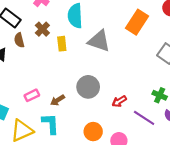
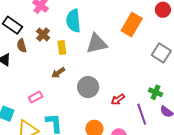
gray triangle: (99, 41) -> (97, 43), turned -30
brown arrow: (57, 100) -> (58, 73), moved
purple line: (144, 118) -> (142, 114), turned 40

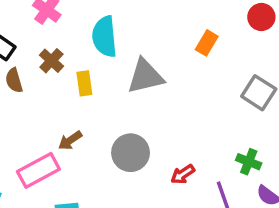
orange rectangle: (132, 25) -> (207, 43), size x0.6
brown arrow: (58, 73) -> (70, 140), moved
pink rectangle: (36, 97) -> (38, 170), size x1.6

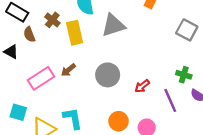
yellow rectangle: (84, 83) -> (75, 33), size x1.5
pink rectangle: (38, 170) -> (41, 78), moved

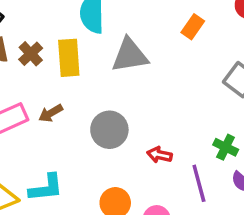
brown cross: (52, 20) -> (31, 54), moved
red arrow: (142, 86) -> (159, 155), turned 42
cyan L-shape: (73, 118) -> (46, 188), turned 85

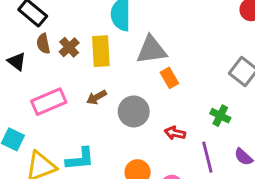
orange rectangle: (193, 27) -> (169, 78), moved, turned -66
brown arrow: (51, 113) -> (97, 97), moved
green cross: (226, 147) -> (220, 116), moved

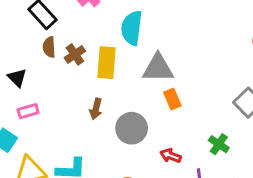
black triangle: (17, 62) -> (17, 78), moved
brown arrow: (97, 97) -> (96, 109), turned -54
pink rectangle: (49, 102) -> (28, 111), moved, size x0.6

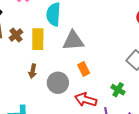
orange rectangle: (172, 99) -> (84, 69), moved
red arrow: (170, 156) -> (86, 100), size x1.5

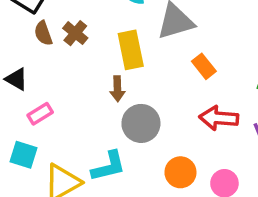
yellow rectangle: (38, 39) -> (131, 50), moved
gray circle: (58, 83) -> (141, 123), moved

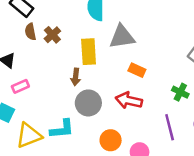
orange rectangle: (204, 66) -> (137, 70), turned -35
red arrow: (219, 118) -> (129, 100), moved

